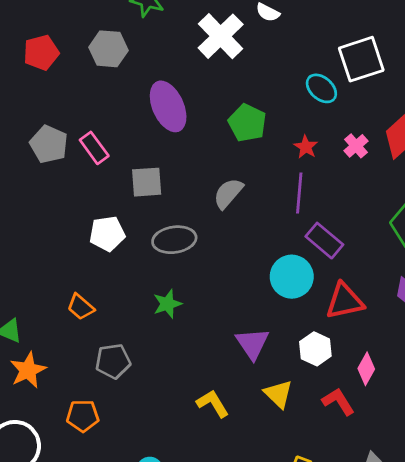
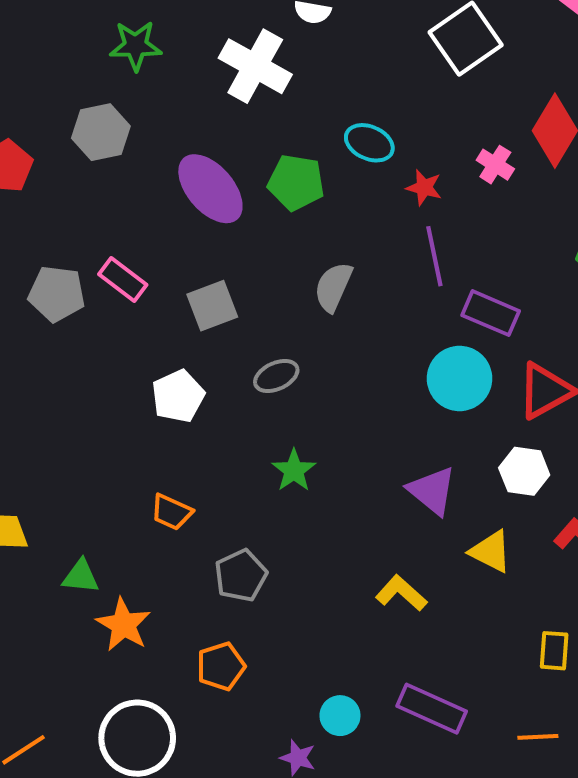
cyan ellipse: (321, 88) -> (369, 143), moved
green pentagon: (247, 123) -> (296, 182), moved
gray ellipse: (174, 240) -> (276, 376), size x0.7

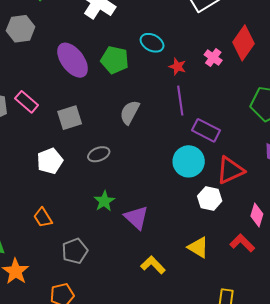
white hexagon: (524, 471) -> (210, 198), moved
purple triangle: (432, 491) -> (136, 218), moved
orange trapezoid: (171, 512) -> (43, 218), turned 30

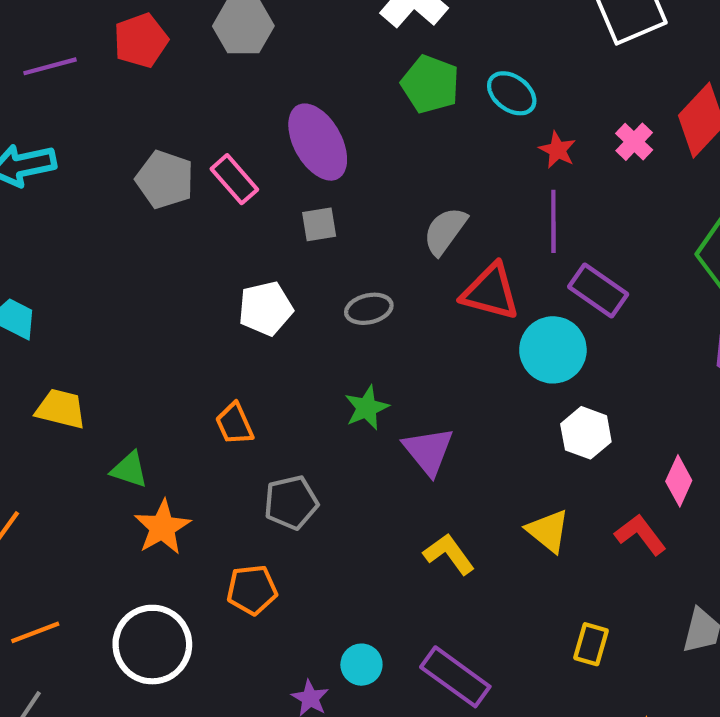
purple ellipse: (73, 60) -> (318, 142), moved
green pentagon: (115, 60) -> (430, 84), moved
gray square: (70, 118) -> (319, 224), size x0.7
red triangle: (230, 170) -> (490, 292), moved, turned 32

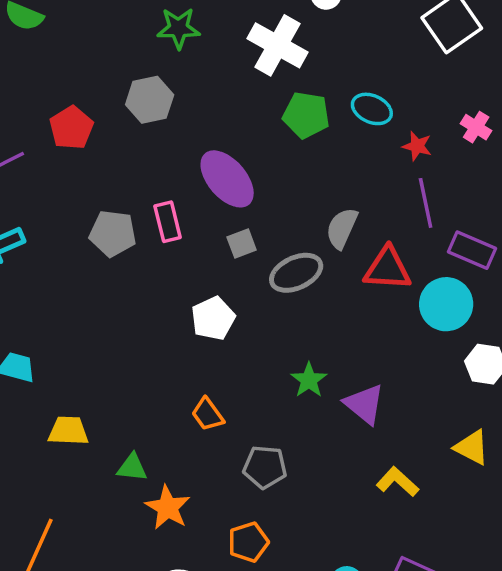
pink rectangle: (234, 179) -> (168, 222), turned 39
gray ellipse: (369, 309) -> (296, 273), moved, size x1.4
gray pentagon: (291, 502) -> (265, 467), turned 30

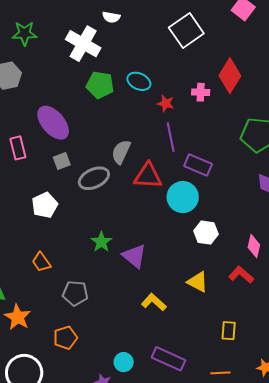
pink cross: (476, 127) -> (201, 92), turned -30

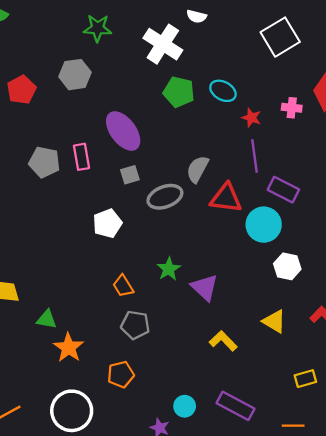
orange trapezoid: (41, 262) -> (123, 286), moved
yellow rectangle: (229, 331) -> (305, 379), turned 66

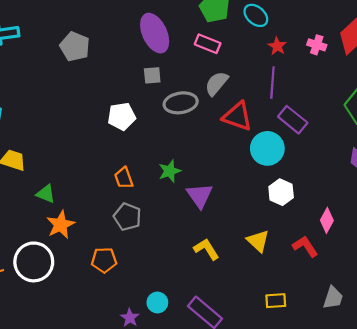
pink rectangle: (81, 157) -> (208, 44), moved, turned -70
white circle: (72, 411) -> (34, 262), moved

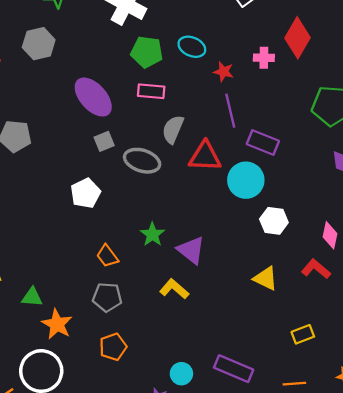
gray ellipse: (181, 103) -> (142, 161), turned 44
gray pentagon: (127, 217) -> (107, 297), moved
yellow L-shape: (206, 249) -> (174, 289), moved

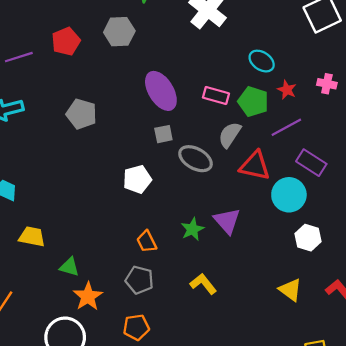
green pentagon: (147, 52) -> (253, 102), moved
purple line: (230, 111) -> (286, 127), turned 64
purple triangle: (191, 250) -> (227, 221), moved

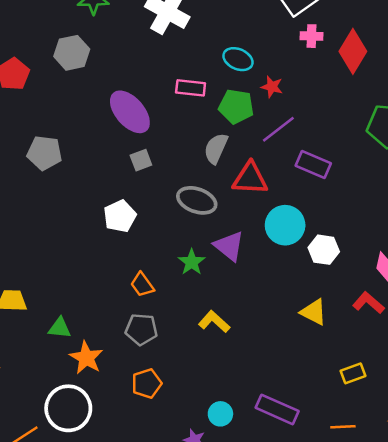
pink cross: (327, 84) -> (312, 36), moved
pink rectangle: (216, 95) -> (191, 88), moved
gray ellipse: (196, 159) -> (197, 200), moved
cyan circle: (289, 195) -> (285, 225), moved

